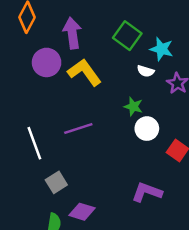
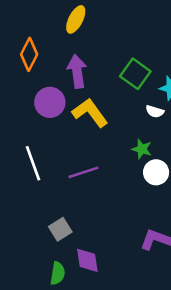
white line: (34, 143) -> (33, 163), moved
purple diamond: (82, 212) -> (87, 260), turned 65

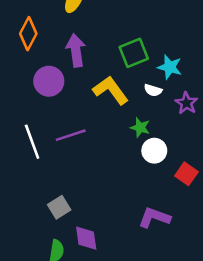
green square: (135, 74) -> (134, 53), turned 32
yellow L-shape: (90, 113) -> (111, 90), moved
purple line: (84, 172) -> (71, 135), moved

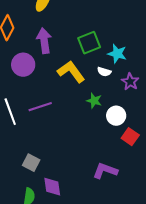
white circle: (154, 151) -> (116, 116), moved
gray square: (59, 207) -> (31, 163), turned -30

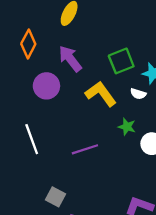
purple arrow: (44, 41) -> (70, 59), turned -30
purple line: (40, 107) -> (85, 149), moved

